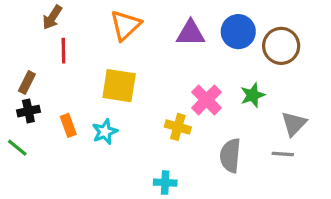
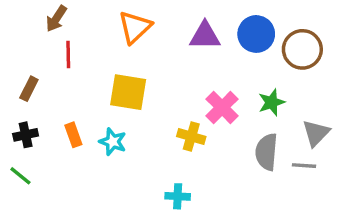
black cross: (28, 111) -> (26, 135), moved
cyan star: (105, 132) -> (113, 142), turned -30
green line: (17, 148) -> (20, 176), moved
gray semicircle: (230, 156) -> (266, 152), moved

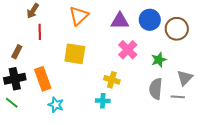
pink cross: (222, 107) -> (128, 50), moved
black cross: (26, 135) -> (15, 79), size x1.5
orange rectangle: (73, 135) -> (43, 79), size x1.6
cyan star: (113, 142) -> (56, 105), moved
cyan cross: (178, 196) -> (103, 101), moved

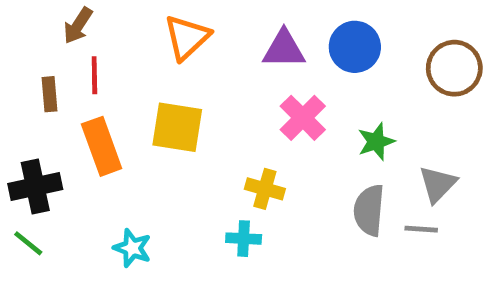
brown circle: (177, 29) -> (454, 68), moved
brown rectangle: (17, 52) -> (49, 94), moved, turned -32
orange rectangle: (43, 79) -> (102, 146), moved

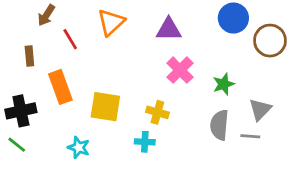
blue circle: (355, 47) -> (233, 18), moved
red line: (94, 75) -> (70, 39), moved, turned -30
yellow square: (177, 127) -> (105, 107), moved

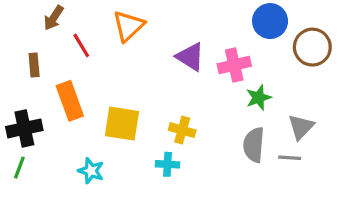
purple triangle: (169, 29) -> (190, 57), moved, turned 32
pink cross: (180, 70) -> (234, 65), moved, turned 32
green line: (17, 145) -> (19, 168), turned 72

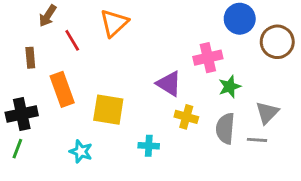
purple triangle: (190, 57) -> (169, 84), moved
yellow cross: (182, 130) -> (186, 117), moved

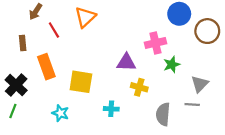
purple triangle: (169, 84) -> (126, 62), turned -30
black cross: (22, 114) -> (16, 85), turned -35
gray semicircle: (225, 128) -> (163, 114), moved

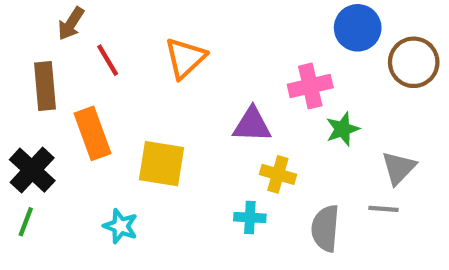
orange triangle: (85, 17) -> (185, 58), moved
brown rectangle: (23, 43) -> (45, 86), size x1.5
cyan cross: (111, 109) -> (250, 217), moved

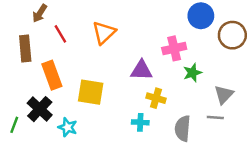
black cross: (32, 170) -> (40, 109), moved

